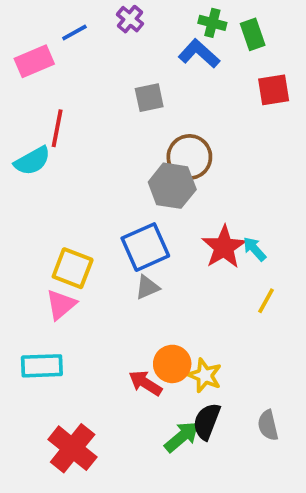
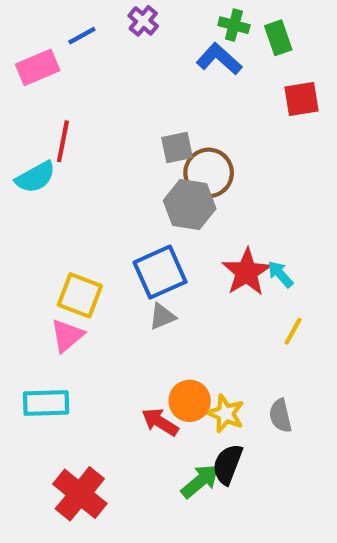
gray square: (149, 98) -> (177, 148), moved
gray semicircle: (268, 425) -> (280, 416), moved

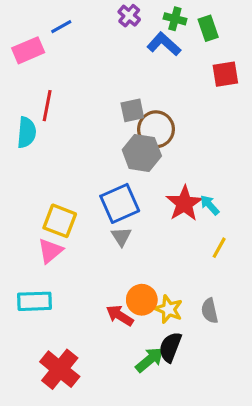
purple cross: (143, 21) -> (129, 16), moved
cyan semicircle: (36, 177) -> (27, 132), turned -56
gray triangle: (162, 316) -> (121, 237), turned -40

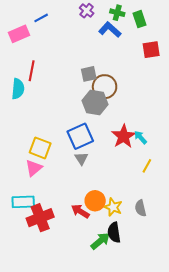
black semicircle: (170, 347) -> (114, 232), turned -30
red cross: (60, 369) -> (40, 218), moved, turned 30

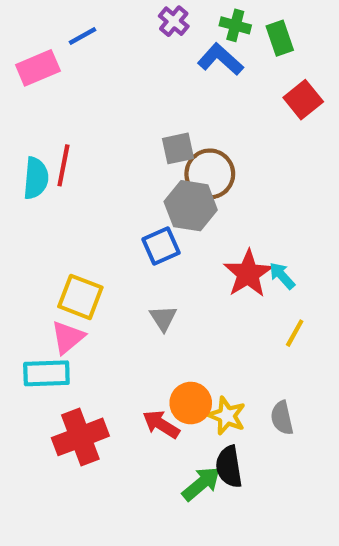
red square: (151, 50) -> (303, 100), turned -30
red line: (32, 71) -> (63, 165), moved
blue square: (80, 136) -> (161, 246), moved, size x0.7
cyan rectangle: (23, 202) -> (46, 373), moved

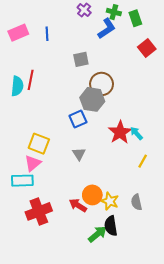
blue line: (83, 36) -> (47, 34), moved, turned -64
blue L-shape: (220, 59) -> (107, 29), turned 105
gray square: (178, 148) -> (81, 59), moved

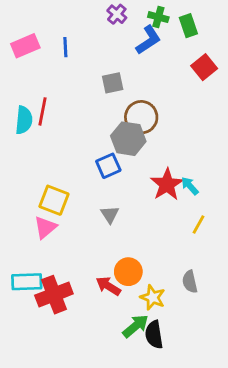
cyan rectangle: (22, 181) -> (27, 282), moved
yellow star: (110, 201) -> (153, 297), moved
black semicircle: (111, 226) -> (154, 335), moved

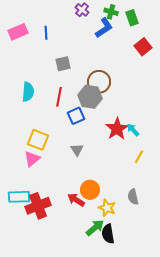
gray square: (113, 83) -> (63, 64), moved
red line: (42, 111) -> (59, 97), moved
cyan semicircle: (24, 120) -> (28, 92), moved

